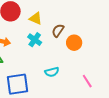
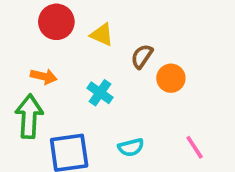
cyan cross: (35, 40) -> (100, 93), moved
cyan semicircle: (52, 72) -> (131, 147), moved

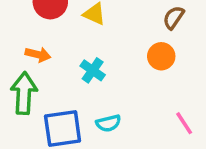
brown semicircle: (142, 56) -> (174, 18), moved
cyan semicircle: (131, 147) -> (108, 123), moved

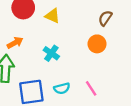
orange arrow: (38, 55) -> (15, 43), turned -42
pink line: (184, 123) -> (91, 88), moved

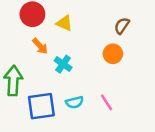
orange arrow: (15, 43) -> (40, 46), moved, turned 77

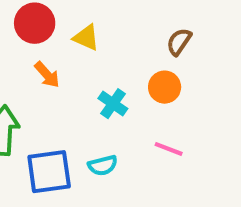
cyan cross: (63, 64) -> (113, 104), moved
pink line: (106, 102) -> (169, 149), moved, turned -36

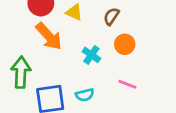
brown semicircle: (179, 42) -> (111, 16), moved
orange arrow: (47, 75) -> (49, 36), size x1.6

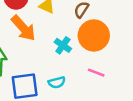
orange circle: (125, 44) -> (94, 35), size x1.6

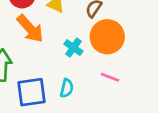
cyan semicircle: (57, 82) -> (67, 88), turned -63

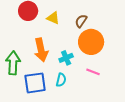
orange arrow: (30, 29) -> (41, 50), moved, turned 30
cyan cross: (73, 48) -> (66, 58), moved, turned 32

